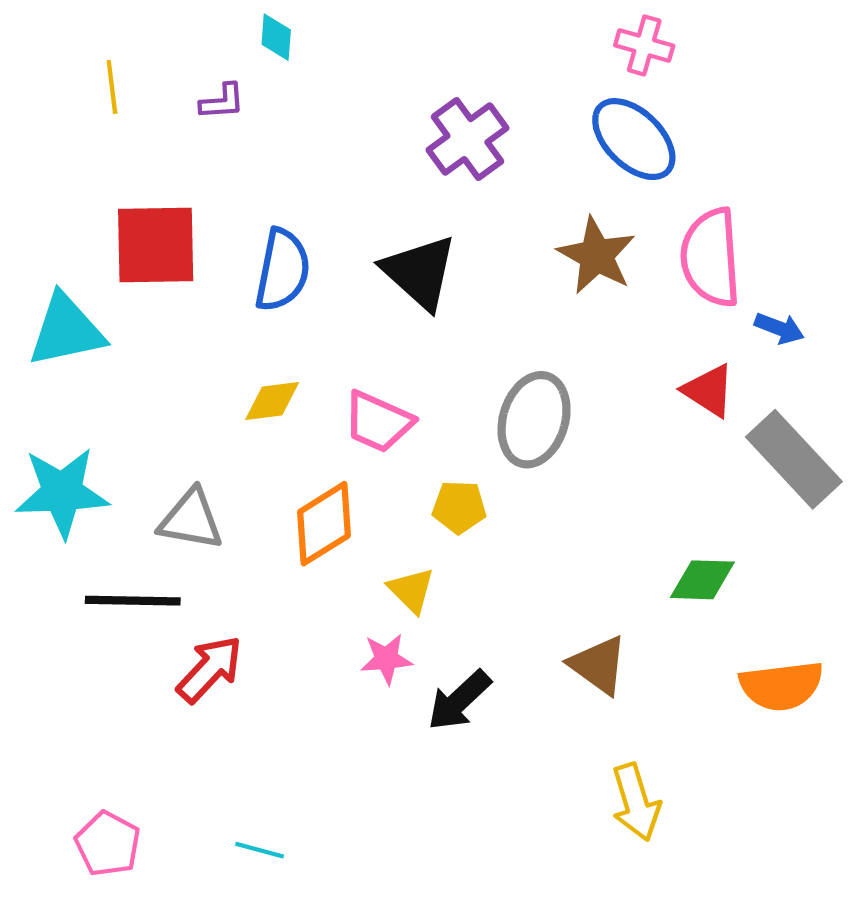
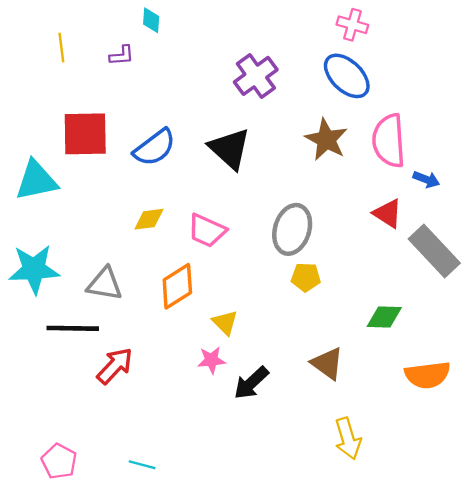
blue semicircle: (282, 270) -> (155, 148), turned 42
yellow pentagon: (459, 507) -> (306, 277), moved

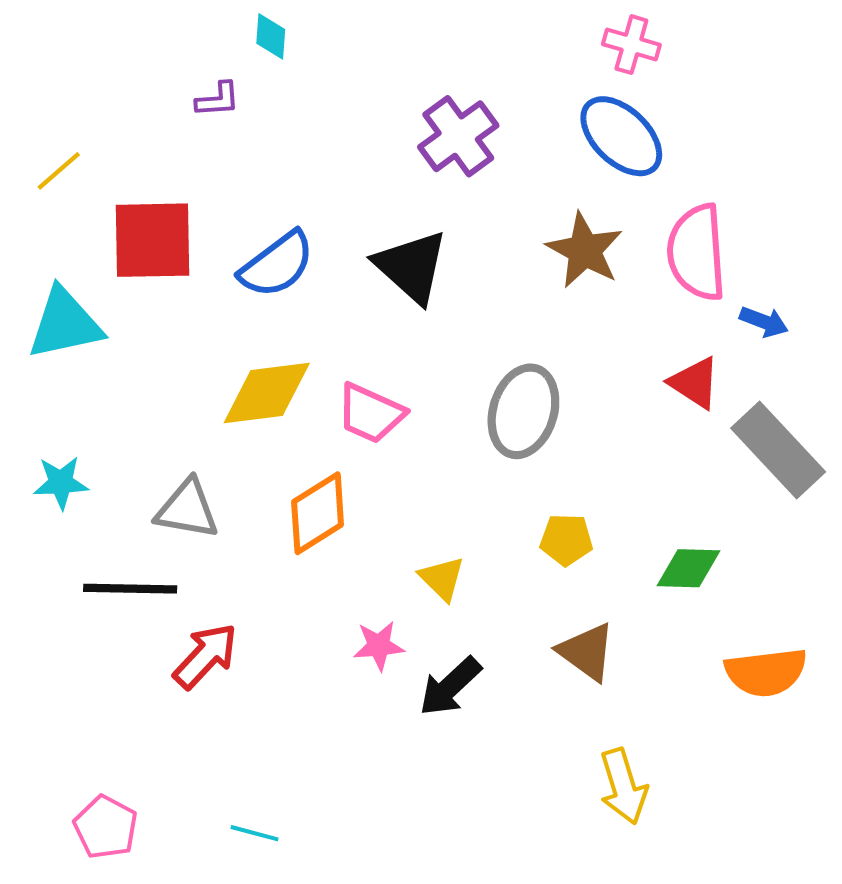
yellow line: (61, 47) -> (59, 171), moved, turned 56
yellow diamond: (149, 219) -> (267, 393), size x1.6
cyan star: (34, 269) -> (61, 483), size x0.6
yellow pentagon: (306, 277) -> (566, 540), moved
yellow triangle: (225, 323) -> (442, 578), moved

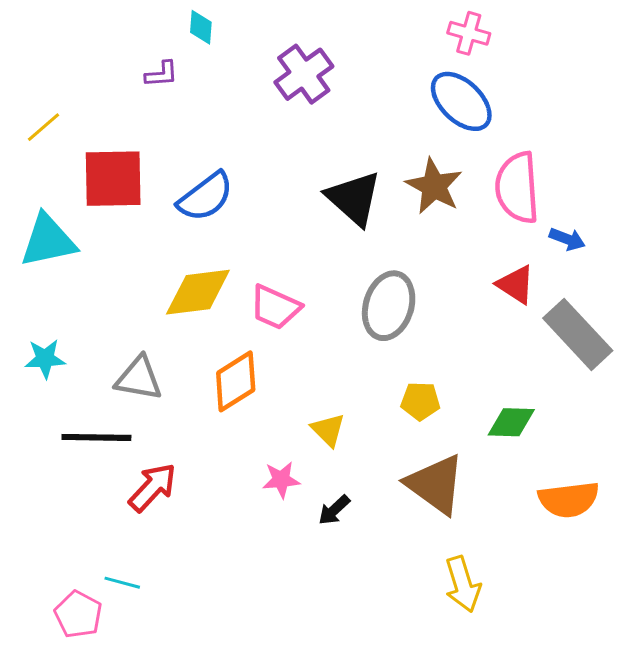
purple cross: (458, 136) -> (304, 74), moved
black triangle: (411, 267) -> (354, 198), moved
brown triangle: (587, 652) -> (436, 484), size x1.4
black arrow: (450, 686) -> (334, 510), size x0.7
cyan line: (254, 833) -> (122, 583), moved

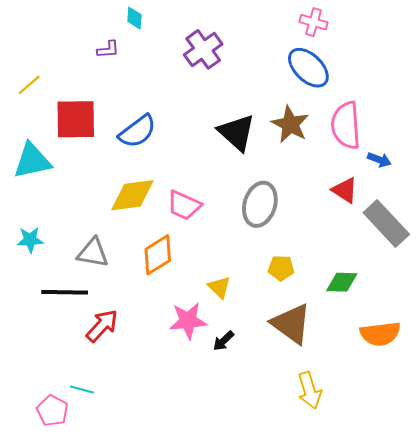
pink star: (281, 480) -> (188, 321), size x1.5

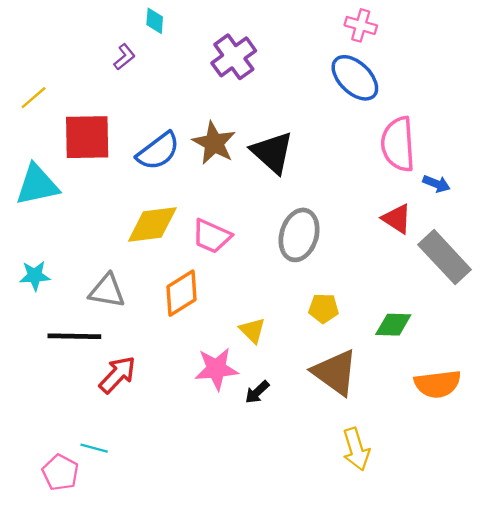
purple L-shape: (108, 49) -> (124, 57), turned -35
brown star: (290, 124) -> (214, 143), moved

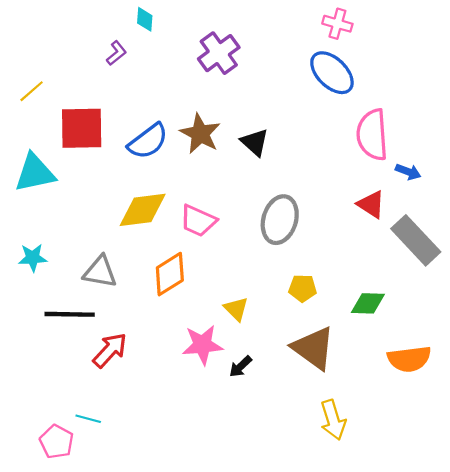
black triangle: (272, 152) -> (255, 142), size x0.7

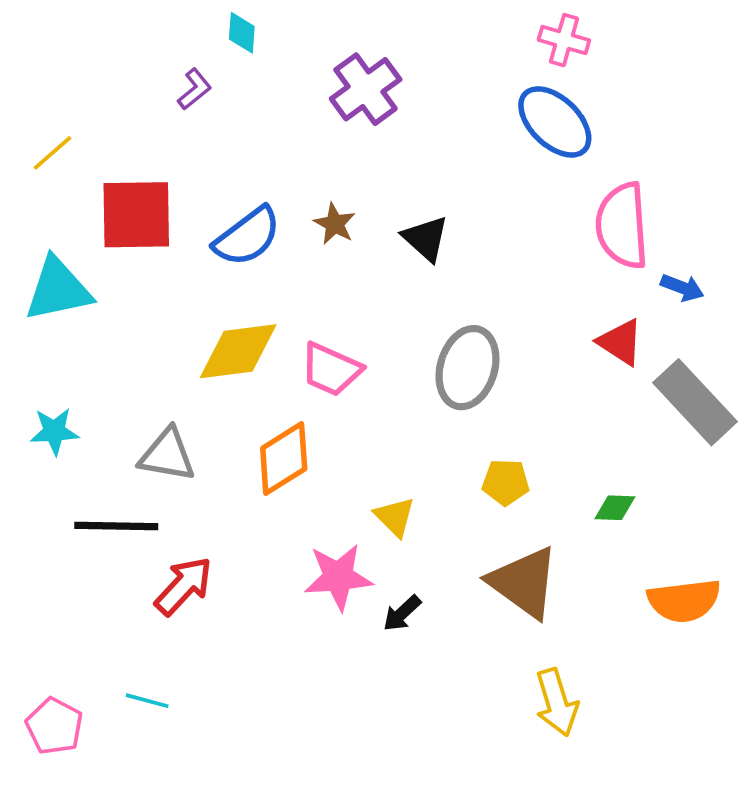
brown star: (200, 134) -> (335, 224), size x0.6
green diamond: (368, 303) -> (615, 508), size x0.7
pink pentagon: (57, 442) -> (54, 726), moved

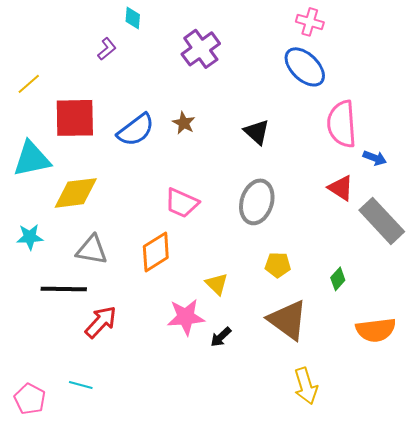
black triangle: (426, 238) -> (257, 132), moved
yellow diamond: (238, 351) -> (76, 193), moved
green diamond: (615, 508) -> (338, 279), turned -50

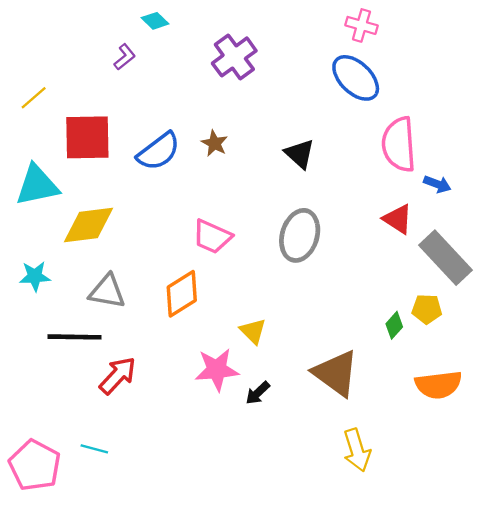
cyan diamond: (133, 18) -> (155, 21), turned -50
yellow pentagon: (278, 265) -> (427, 309), moved
pink pentagon: (30, 399) -> (35, 465), size x1.4

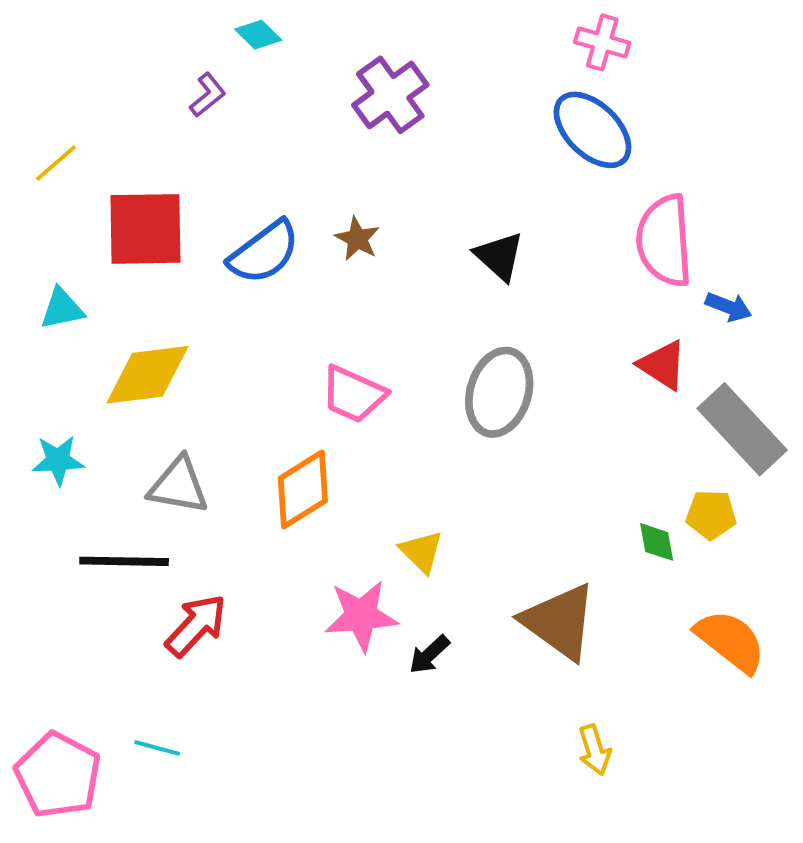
cyan triangle: (37, 185) -> (62, 309), size x0.6
green diamond: (394, 325) -> (657, 542), turned -52
orange semicircle: (438, 385) -> (730, 641), turned -135
yellow arrow: (357, 450) -> (594, 750), size x0.7

